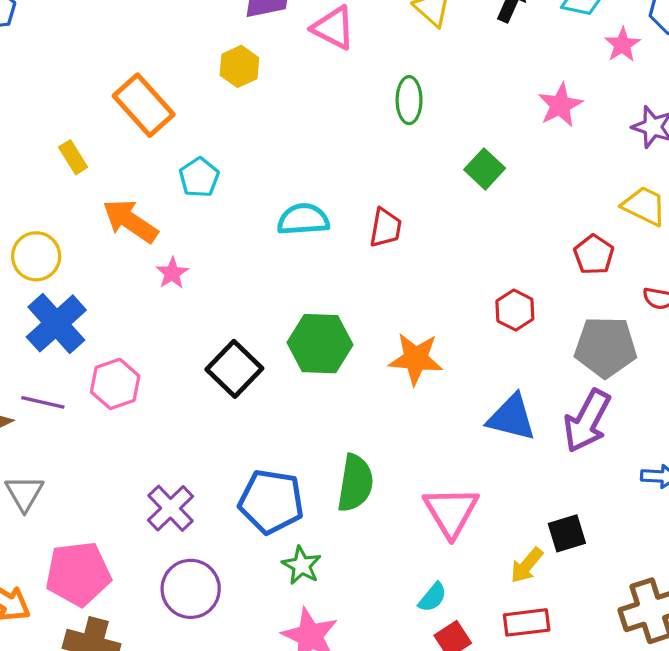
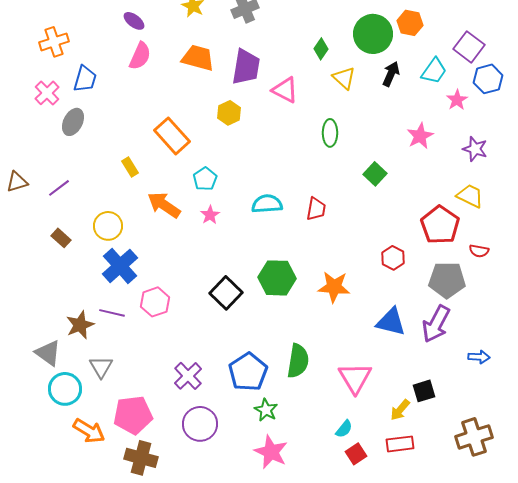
red pentagon: (594, 255) -> (440, 225), size x1.6
pink star: (172, 273) -> (210, 215), moved
blue pentagon: (271, 502) -> (248, 372), turned 30

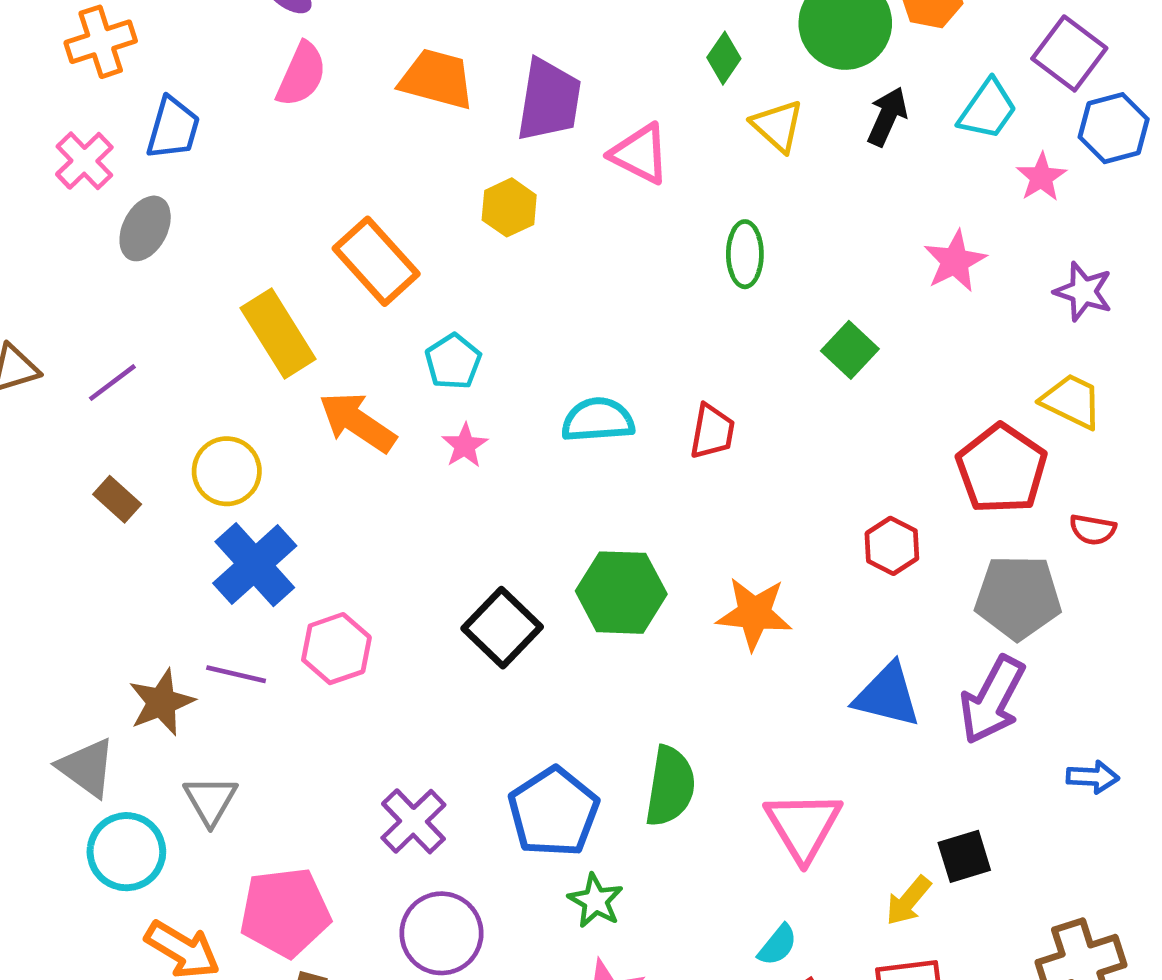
yellow rectangle: (130, 167) -> (278, 334), size x1.8

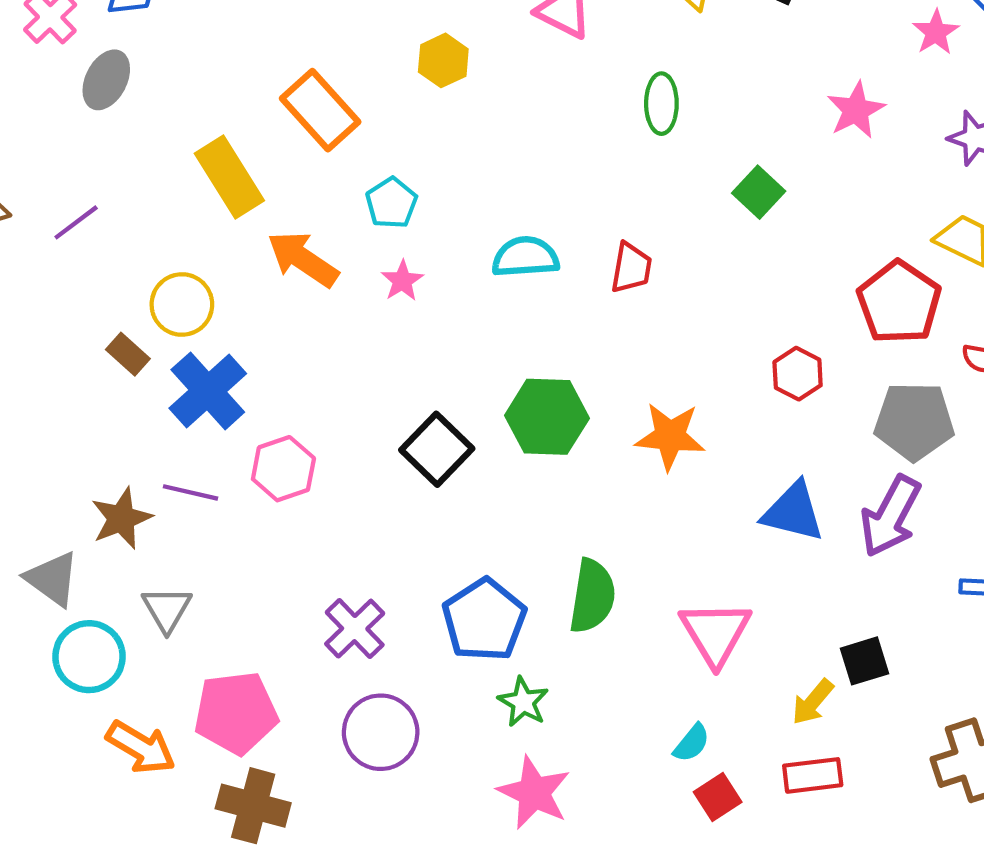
brown rectangle: (117, 499) -> (128, 354), moved

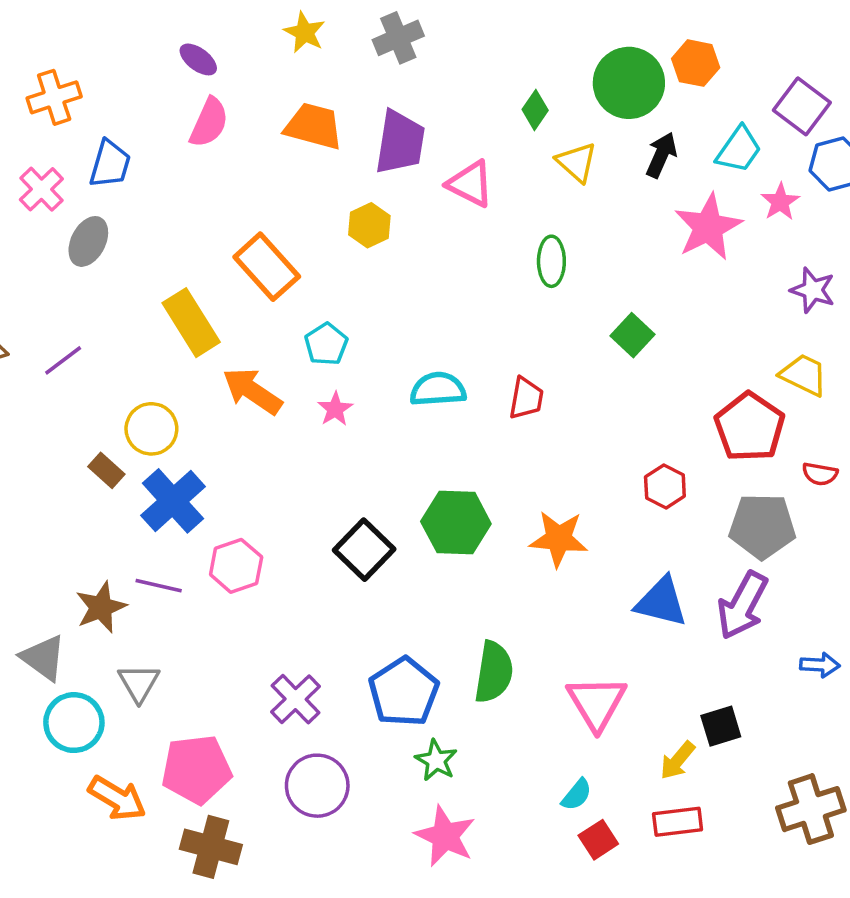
pink star: (856, 110) -> (708, 227), moved, size x1.4

